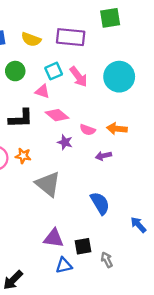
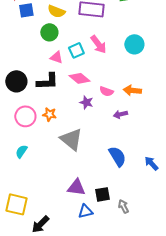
green circle: (15, 71) -> (49, 32), moved
cyan square: (54, 71) -> (76, 50), moved
cyan circle: (119, 77) -> (134, 44), size x0.7
pink triangle: (42, 91) -> (56, 57), moved
blue arrow: (138, 225) -> (151, 163), moved

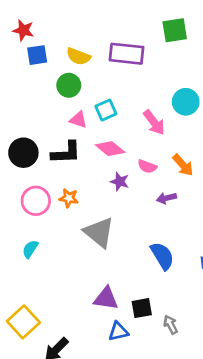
pink arrow: (98, 44) -> (154, 122), moved
orange arrow: (132, 90) -> (183, 165), turned -138
yellow square: (16, 204) -> (23, 322), turned 35

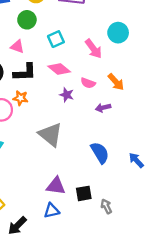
pink triangle: (78, 120) -> (17, 47), moved
orange star: (69, 198) -> (21, 98), moved
blue triangle: (118, 331) -> (52, 211), moved

